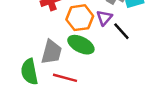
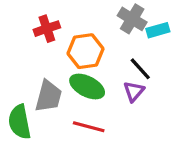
purple triangle: (104, 18) -> (134, 91), moved
red line: (65, 78) -> (89, 127), moved

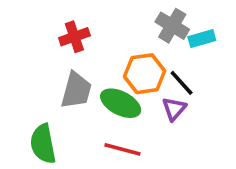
orange hexagon: (85, 51) -> (145, 74), moved
gray trapezoid: (48, 96) -> (76, 90), moved

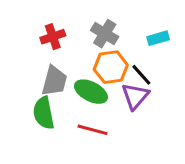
gray cross: (172, 26) -> (105, 34), moved
purple triangle: (174, 109) -> (135, 96), size x1.4
green semicircle: (43, 144) -> (44, 113), moved

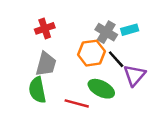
gray cross: (105, 34) -> (106, 32), moved
green ellipse: (91, 92) -> (101, 89), moved
purple triangle: (135, 96) -> (135, 75), moved

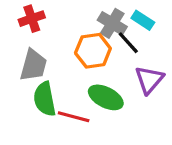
cyan rectangle: (130, 30) -> (143, 20), turned 49
black line: (116, 59) -> (128, 43), moved
green semicircle: (37, 90) -> (45, 99), moved

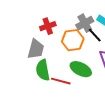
red cross: (32, 19) -> (48, 26), moved
gray cross: (112, 23) -> (85, 23), turned 30

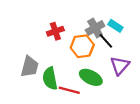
gray trapezoid: (36, 49) -> (30, 67), moved

